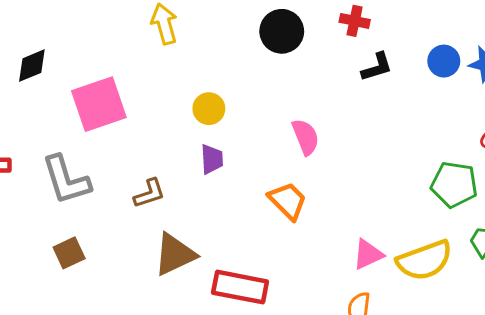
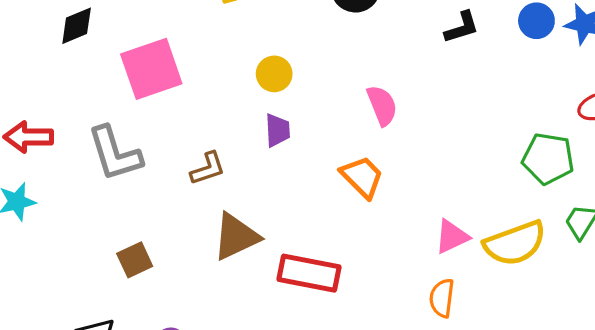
brown square: (69, 253) -> (135, 260), moved

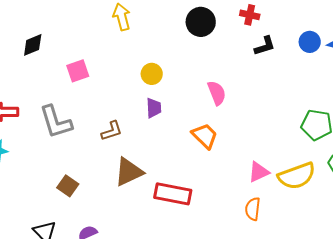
pink square: (151, 69) -> (78, 71), size x0.6
brown square: (135, 260) -> (68, 186), turned -30

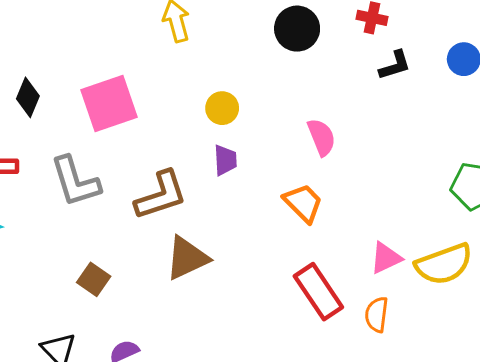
black diamond: (33, 45) -> (28, 97), moved, turned -45
pink square: (78, 71) -> (109, 104), size x1.6
brown L-shape: (112, 131) -> (161, 195), size x1.6
red rectangle: (173, 194) -> (318, 292), moved, turned 45

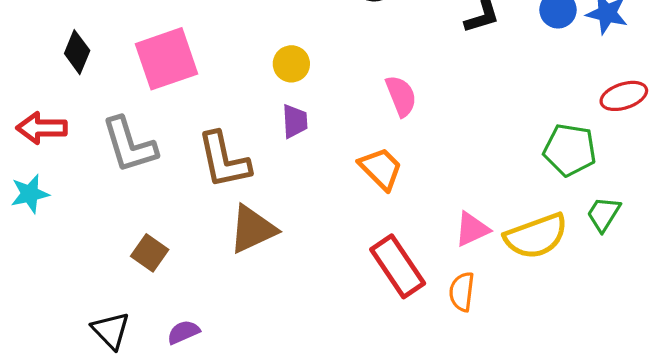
brown L-shape: (161, 195) -> (224, 160), turned 96

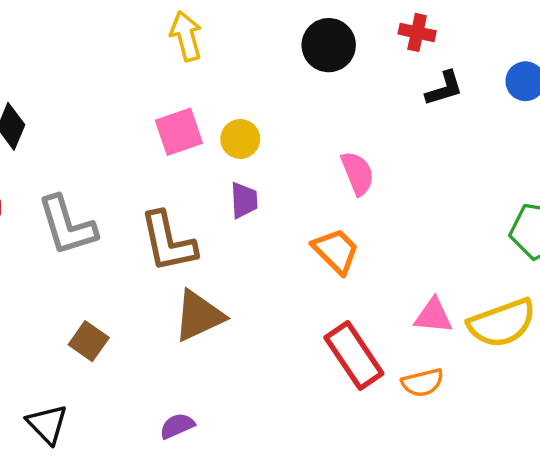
pink square: (166, 59) -> (179, 132), moved, size x0.7
pink triangle: (472, 229) -> (433, 316), turned 30
orange semicircle: (462, 292) -> (423, 383), turned -111
purple semicircle: (183, 332) -> (177, 426), moved

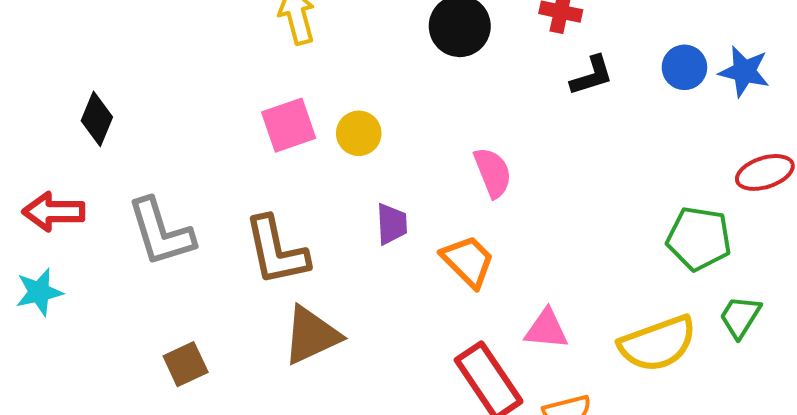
purple trapezoid: (244, 200) -> (392, 224), moved
pink triangle: (433, 316) -> (546, 329), moved
brown square: (89, 341) -> (186, 364), turned 30

